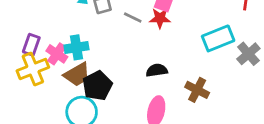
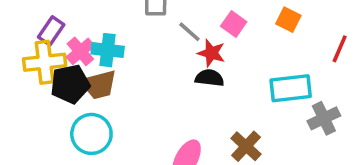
red star: (160, 18) -> (211, 53), moved
black semicircle: (157, 70) -> (209, 78), moved
black pentagon: (97, 86) -> (70, 84), moved

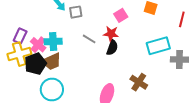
pink square: (234, 24) -> (121, 15), turned 32
gray line: (189, 32) -> (89, 39), moved
black semicircle: (209, 78) -> (112, 48), turned 112
gray cross: (324, 118) -> (179, 59), turned 36

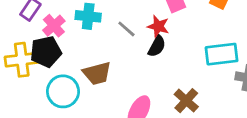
cyan cross: (53, 41) -> (88, 16), moved
yellow cross: (19, 54) -> (22, 60), moved
brown trapezoid: (51, 62) -> (97, 73), moved

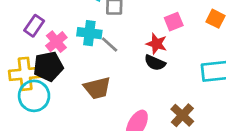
gray line: (126, 29) -> (110, 45), moved
black semicircle: (157, 46) -> (155, 63), turned 85
cyan circle: (63, 91) -> (34, 96), moved

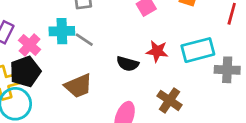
red star: (156, 44) -> (157, 51), moved
black semicircle: (155, 63) -> (128, 64), moved

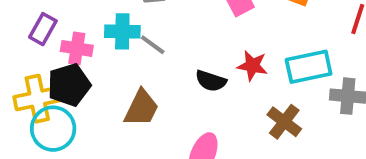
pink cross: (30, 45) -> (77, 48), turned -35
brown trapezoid: (78, 86) -> (141, 108), turned -44
brown cross: (170, 100) -> (284, 122), moved

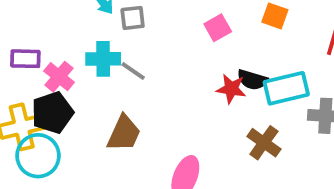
purple rectangle: (43, 29) -> (25, 59), turned 64
pink cross: (77, 48) -> (59, 77), turned 32
black semicircle: (211, 81) -> (252, 80), moved

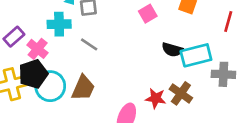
purple rectangle: (25, 59) -> (14, 37), turned -42
cyan cross: (103, 59) -> (59, 24), moved
red star: (231, 89) -> (156, 98), moved
cyan circle: (38, 156) -> (50, 86), moved

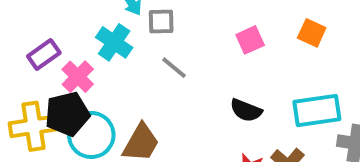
cyan cross: (59, 24) -> (114, 42), turned 30
gray line: (89, 44) -> (174, 68), moved
black semicircle: (172, 50) -> (246, 110), moved

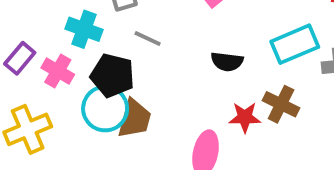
black pentagon: (67, 114) -> (113, 75), moved, turned -30
cyan circle: (91, 135) -> (105, 109), moved

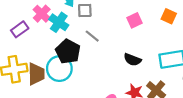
pink cross: (58, 71) -> (42, 14), moved
brown trapezoid: (135, 119) -> (36, 74), moved, turned -30

